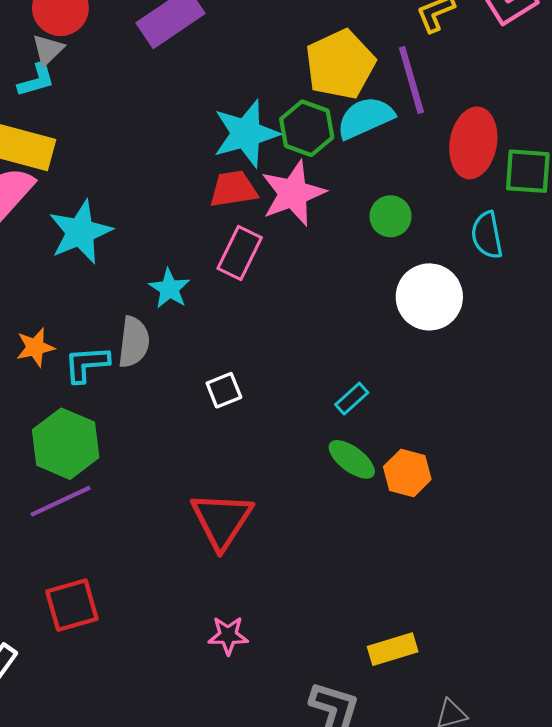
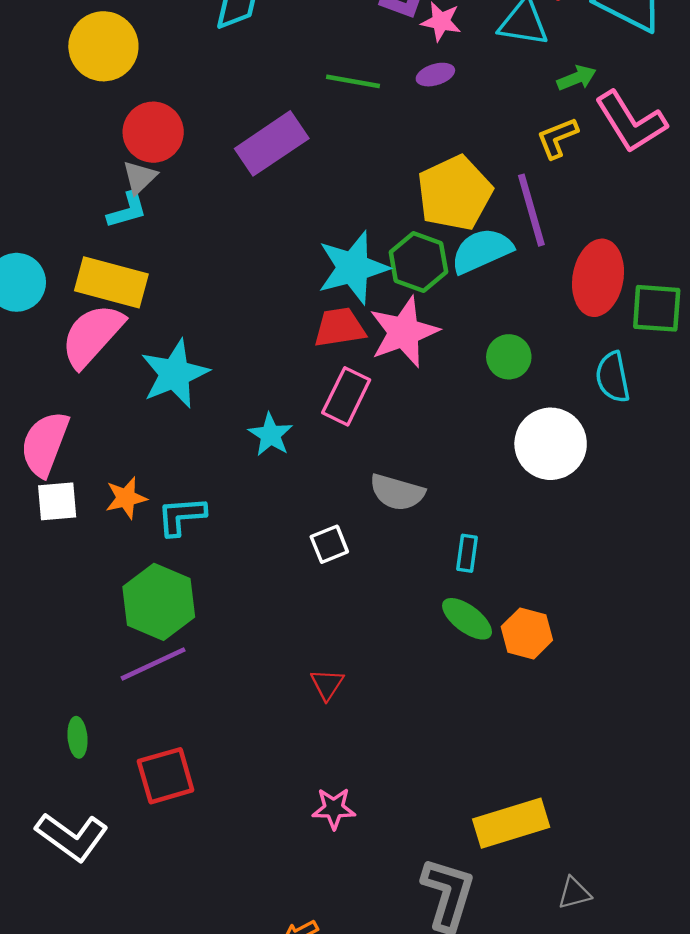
gray semicircle: (134, 342) -> (397, 492), moved, turned 99
cyan rectangle: (352, 399) -> (467, 553), turned -40
red triangle: (222, 520) -> (327, 684), size x0.5
yellow rectangle: (393, 649) -> (511, 823), size x1.4

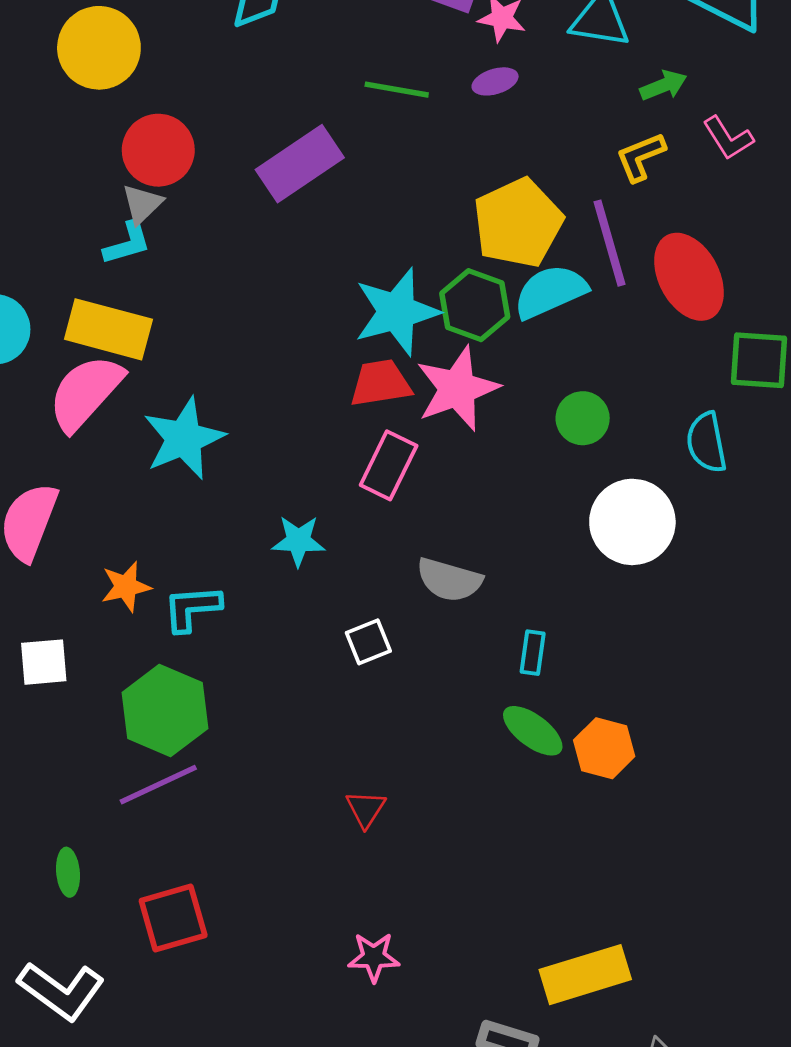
pink L-shape: (631, 122) -> (728, 138), size x0.6
red ellipse: (598, 278) -> (689, 277), moved, turned -38
cyan star: (271, 435) -> (298, 541), moved, turned -30
white square: (57, 501) -> (44, 662), moved

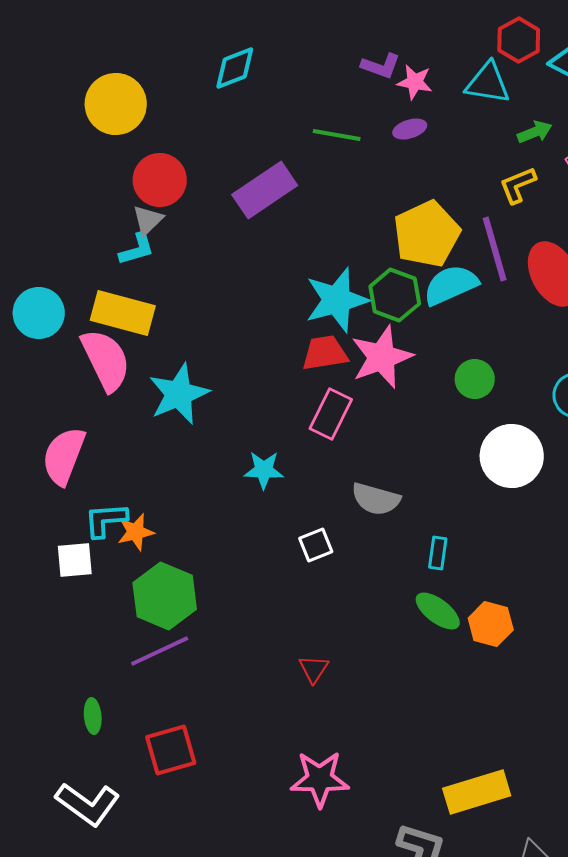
pink semicircle: (86, 393) -> (106, 360), turned 112
orange star: (126, 587) -> (136, 532), moved
cyan L-shape: (192, 608) -> (106, 520), moved
pink star: (374, 957) -> (320, 779), size x1.5

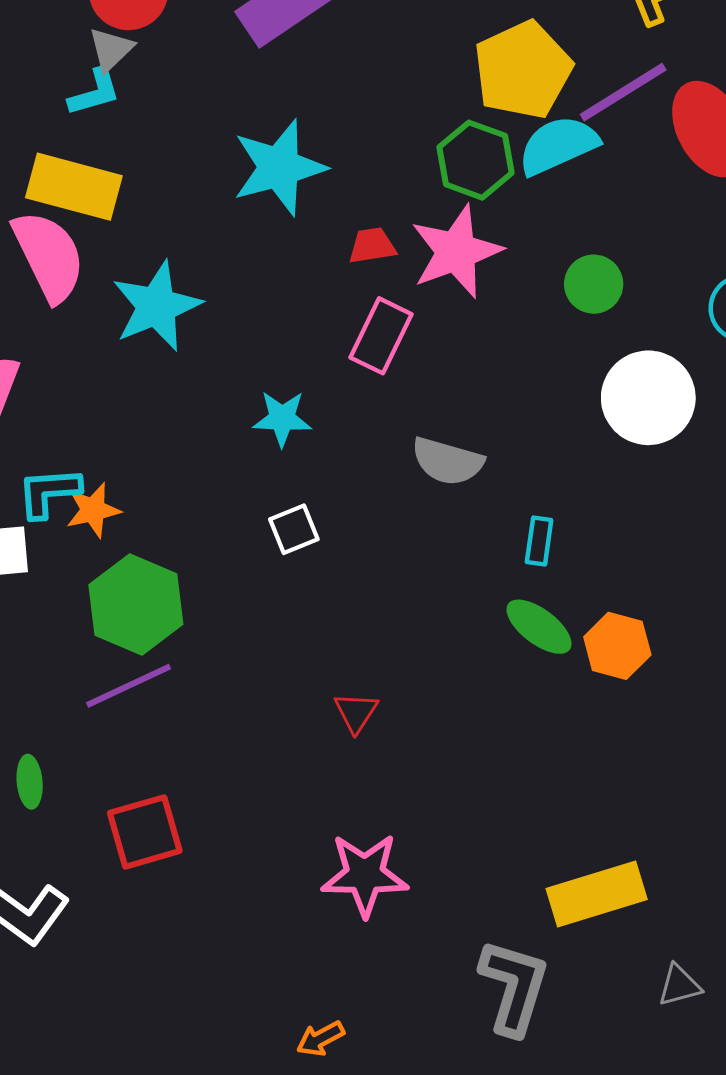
purple line: (495, 249) -> (623, 92), turned 74
cyan star: (337, 300) -> (279, 167), moved
red trapezoid: (325, 353) -> (372, 246), size x0.7
white square: (316, 545) -> (294, 529), moved

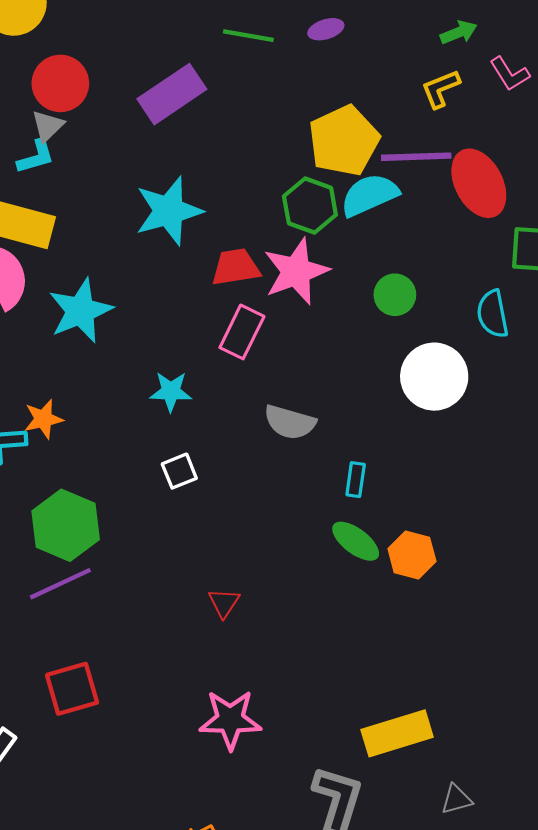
purple line: (623, 92) -> (416, 157), turned 30
red trapezoid: (372, 246) -> (236, 267), size x1.4
orange star: (93, 510) -> (43, 419), moved

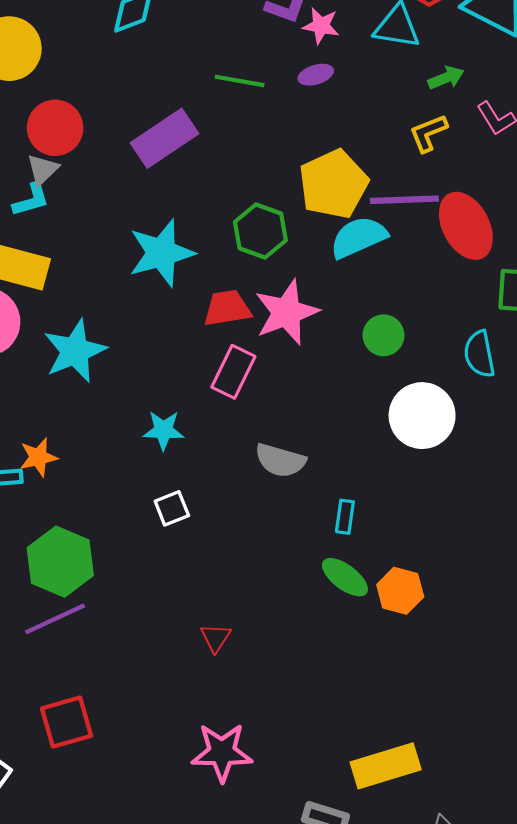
green hexagon: (310, 206) -> (260, 231), moved

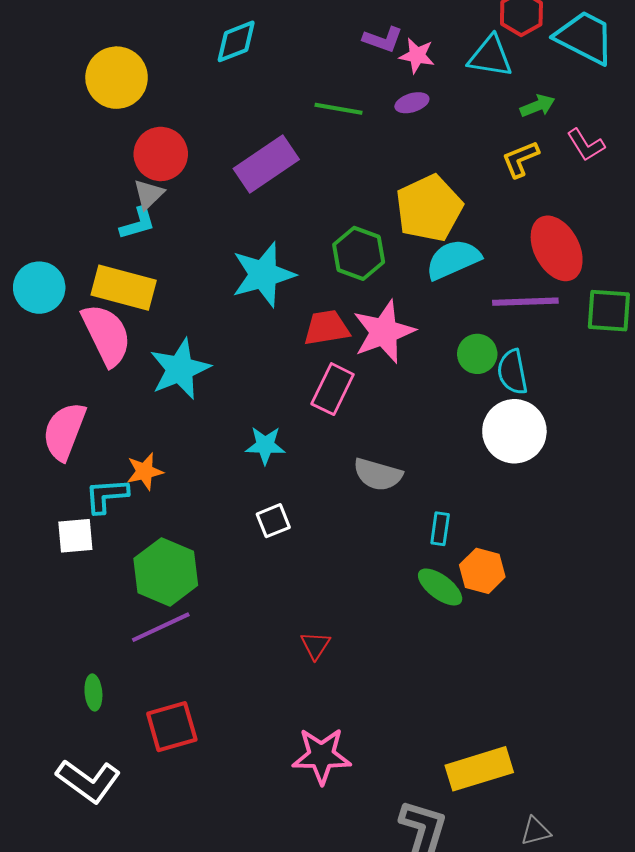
purple line: (404, 200) -> (525, 302), moved
cyan semicircle: (479, 354) -> (512, 372), moved
orange hexagon: (400, 591) -> (482, 571), moved

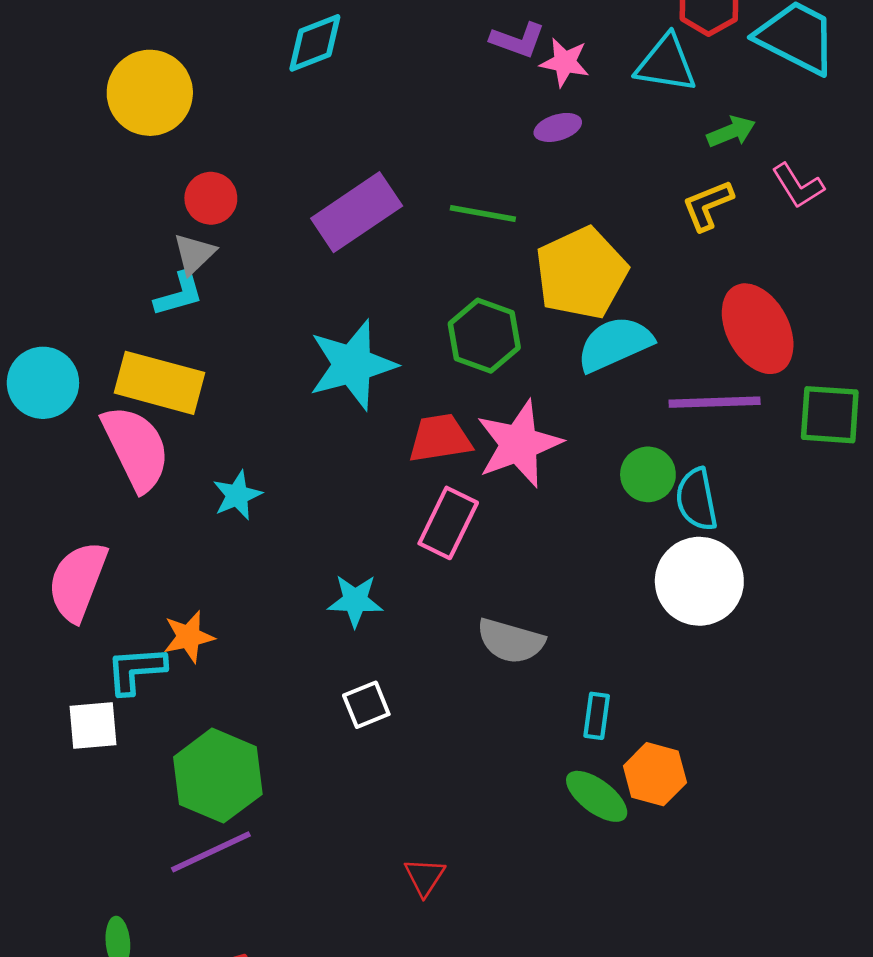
green line: (339, 109) -> (483, 214), moved
red circle: (161, 154) -> (211, 198), size x0.7
cyan star: (180, 369) -> (237, 495), size x0.6

